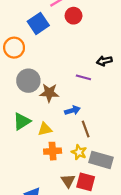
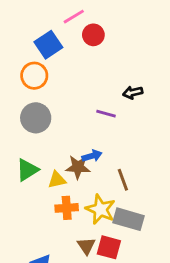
orange circle: (14, 48) -> (34, 76), moved
brown star: (49, 93) -> (78, 167), moved
brown line: (86, 129) -> (123, 180), moved
yellow star: (79, 152) -> (100, 209), size x1.5

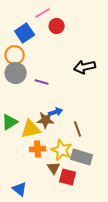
black arrow: (133, 93) -> (85, 67), size x1.5
purple line: (106, 114) -> (42, 82), moved
gray circle: (36, 118) -> (16, 73), moved
yellow triangle: (57, 180) -> (31, 129), size x1.5
brown triangle: (86, 246) -> (54, 168), moved

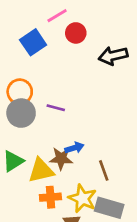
orange circle: (15, 55) -> (20, 92), moved
black arrow: (85, 67) -> (113, 56), moved
gray circle: (16, 73) -> (21, 113), moved

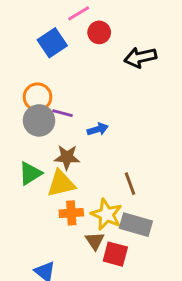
purple line: (56, 108) -> (62, 113), moved
blue arrow: (74, 148) -> (98, 129), moved
brown star: (61, 158) -> (67, 157), moved

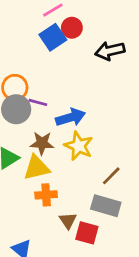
blue square: (52, 43) -> (53, 37), moved
blue arrow: (98, 129) -> (70, 117), size x1.5
brown line: (130, 184) -> (111, 176), moved, turned 65
yellow star: (107, 214) -> (79, 146), moved

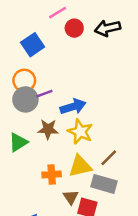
blue square: (53, 37) -> (33, 45), moved
black arrow: (110, 51) -> (108, 28), moved
purple line: (38, 102) -> (44, 94), turned -35
yellow triangle: (37, 168) -> (80, 166), moved

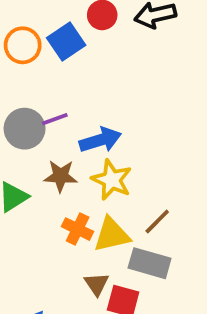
blue square: (33, 45) -> (66, 42), moved
orange circle: (24, 80) -> (23, 45), moved
orange cross: (52, 174) -> (78, 229), moved, turned 30

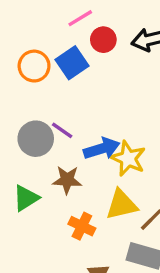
purple line: (55, 119) -> (62, 130), turned 55
yellow star: (112, 180) -> (128, 158), moved
yellow triangle: (112, 235) -> (122, 205), moved

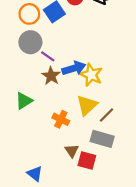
gray circle: (36, 139) -> (30, 42), moved
brown star: (67, 180) -> (51, 76), moved, turned 30
yellow triangle: (122, 205) -> (87, 105), turned -30

